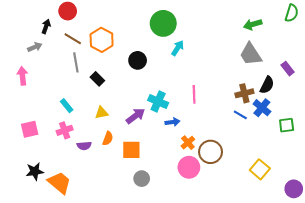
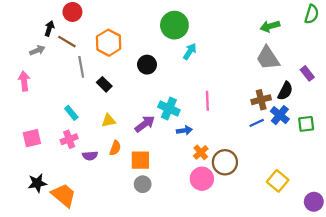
brown line: (73, 39) -> (67, 42), moved
blue line: (240, 115) -> (257, 123), turned -56
green square: (287, 125) -> (306, 124), moved
gray circle: (142, 179) -> (143, 184), moved

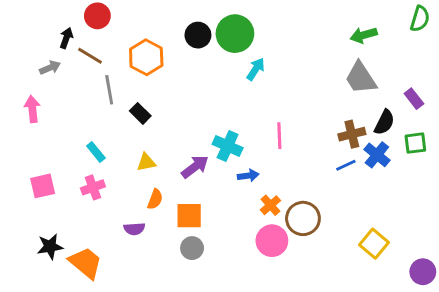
black circle: (147, 65) -> (198, 35), moved
green square: (306, 124) -> (415, 143), moved
purple semicircle: (90, 156) -> (134, 229), moved

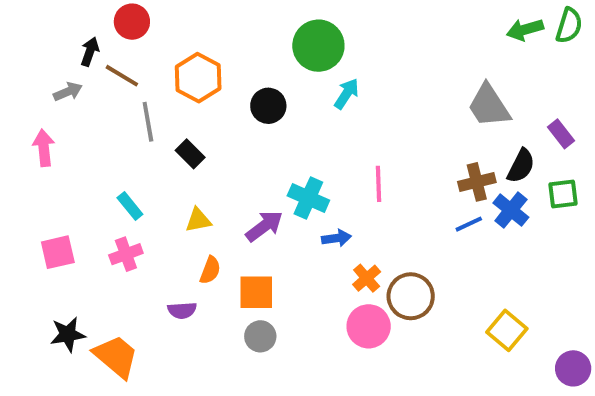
black circle: (198, 35) -> (268, 106), moved
green arrow: (364, 35) -> (525, 30), moved

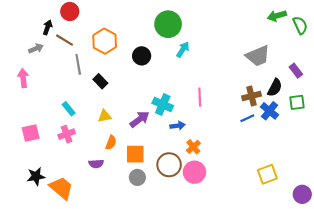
green semicircle: (569, 26) -> (300, 25), moved, turned -42
gray trapezoid: (489, 106) -> (258, 56), turned -80
brown circle: (411, 296) -> (169, 165), moved
yellow square: (507, 330) -> (267, 174), turned 30

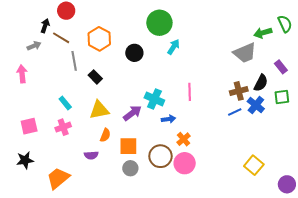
green arrow: (277, 16) -> (263, 33), moved
yellow triangle: (105, 116) -> (99, 110), size x1.5
yellow square: (267, 174) -> (254, 165), turned -30
black star: (36, 176) -> (25, 160), moved
orange trapezoid: (61, 188) -> (58, 178), turned -80

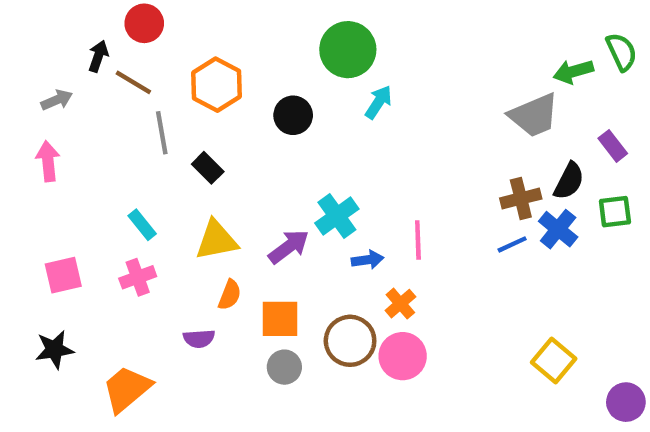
gray arrow: (34, 46) -> (57, 100), moved
pink line: (190, 92) -> (418, 240), moved
cyan cross: (154, 99) -> (337, 216), turned 30

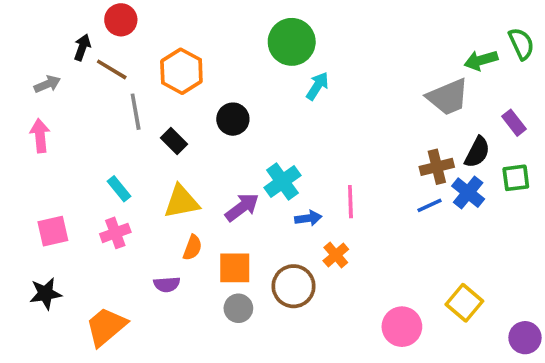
black circle: (293, 115) -> (233, 119), moved
pink circle: (403, 356) -> (402, 327), moved

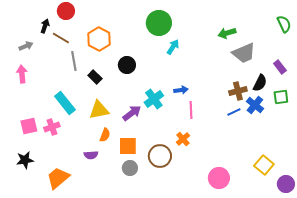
green arrow: (481, 60) -> (227, 33), moved
cyan rectangle: (119, 189) -> (65, 103), size x1.6
blue arrow: (308, 218) -> (181, 90), moved
pink cross: (115, 233) -> (52, 127), moved
yellow square: (464, 303) -> (264, 165), moved

